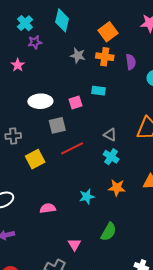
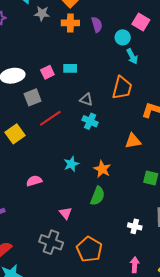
gray star: (78, 55) -> (42, 13), moved
cyan rectangle: (99, 91) -> (70, 68), moved
orange star: (117, 188) -> (102, 169), moved, turned 30

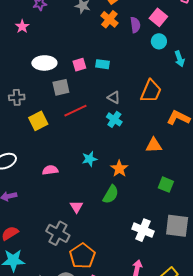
pink square: (141, 22) -> (158, 17), moved
orange cross: (70, 23) -> (109, 19), turned 30
cyan arrow: (132, 56) -> (180, 59), moved
white cross: (135, 226) -> (143, 230), size x1.5
orange pentagon: (89, 249) -> (82, 256), moved

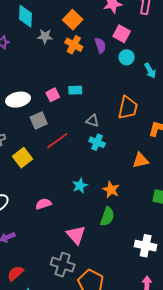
pink triangle: (76, 207) -> (76, 235), size x1.5

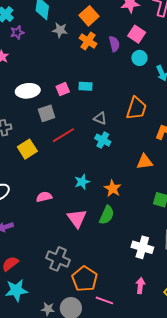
pink triangle: (76, 235) -> (77, 218), moved

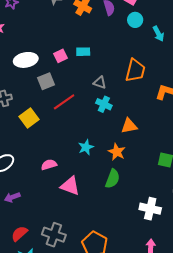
orange triangle: (145, 162) -> (129, 126), moved
pink triangle: (77, 218) -> (70, 186), moved, turned -30
gray cross: (58, 259) -> (54, 235), moved

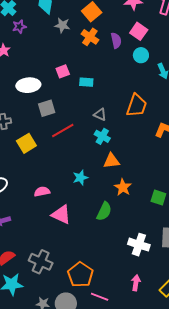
pink square: (61, 56) -> (63, 71), moved
orange triangle: (129, 126) -> (111, 161), moved
orange star: (117, 152) -> (123, 187), moved

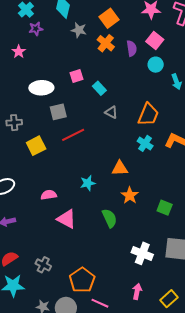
cyan rectangle: (86, 82) -> (99, 88), turned 40
gray triangle: (100, 114) -> (111, 112), moved
cyan cross: (102, 136) -> (145, 143), moved
green semicircle: (104, 211) -> (110, 218), turned -54
gray cross: (41, 262) -> (43, 265), size x0.7

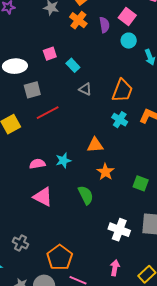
pink semicircle: (49, 195) -> (37, 164), moved

